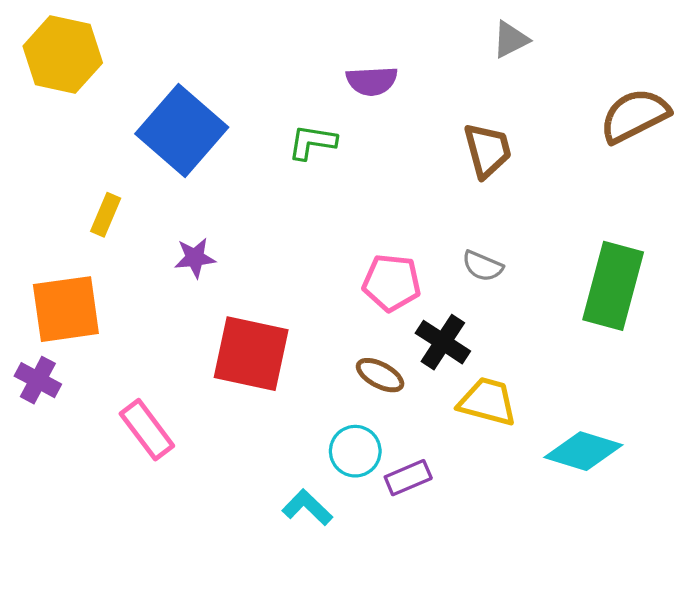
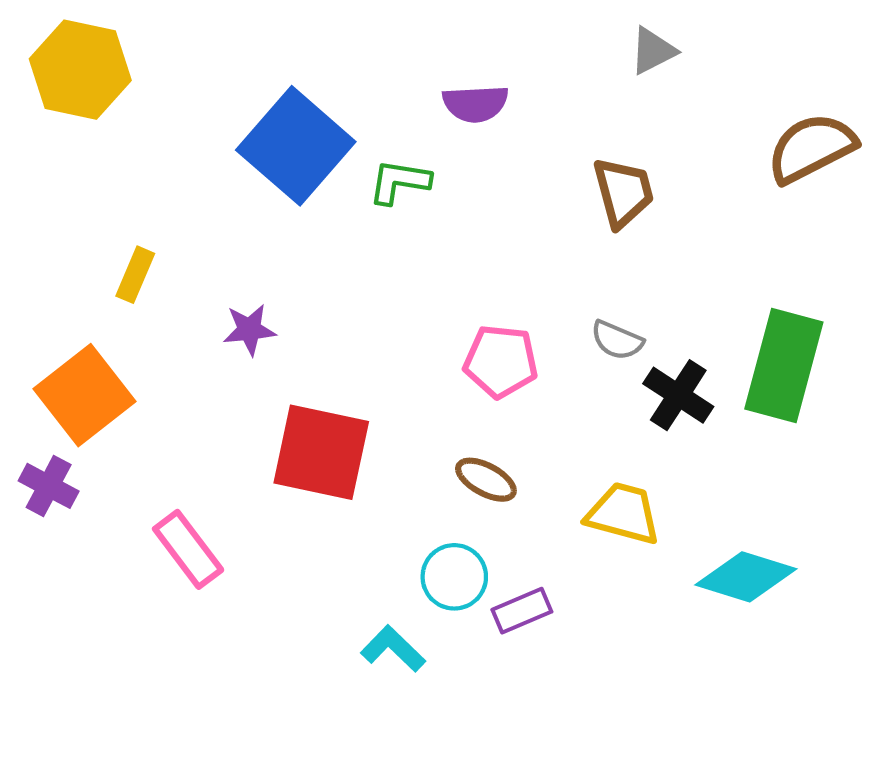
blue square: (182, 130) -> (296, 146), moved
orange square: (66, 309) -> (85, 395), turned -30
black cross: (443, 342) -> (678, 395), moved

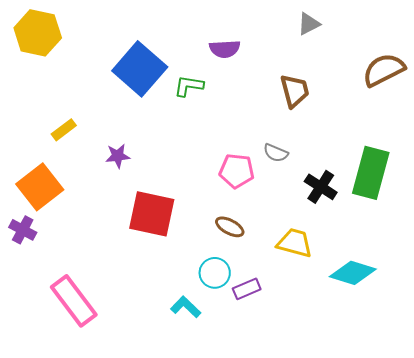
yellow rectangle: (135, 275) -> (64, 130), turned 30
gray semicircle: (617, 340) -> (276, 153), moved
pink rectangle: (188, 549) -> (74, 301), moved, size x1.4

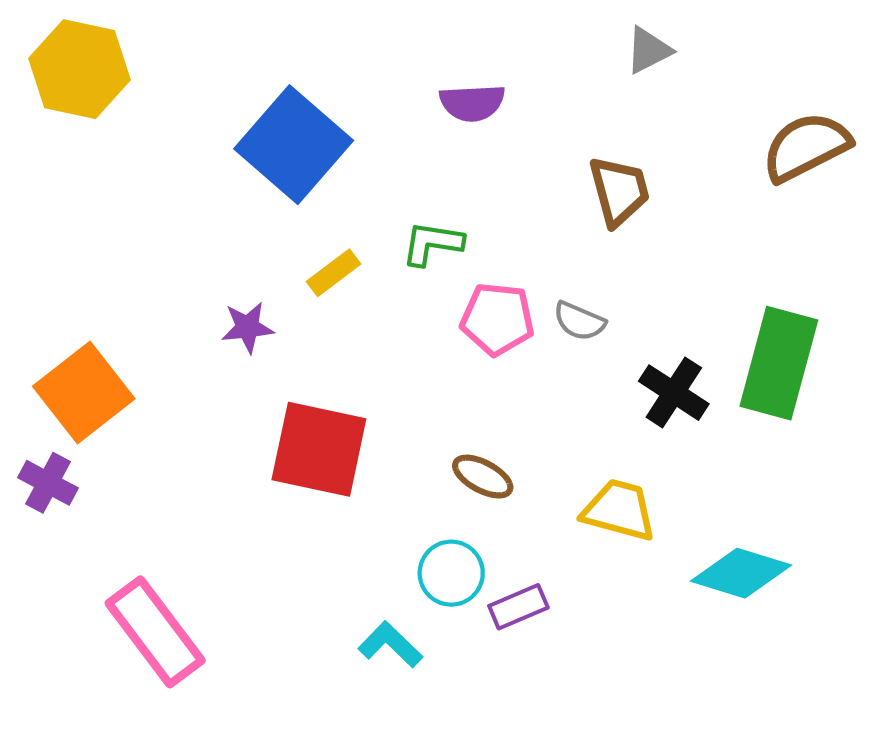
green L-shape: (189, 86) -> (432, 243), moved
yellow rectangle: (64, 130) -> (334, 273), moved
pink pentagon: (237, 171) -> (497, 319), moved

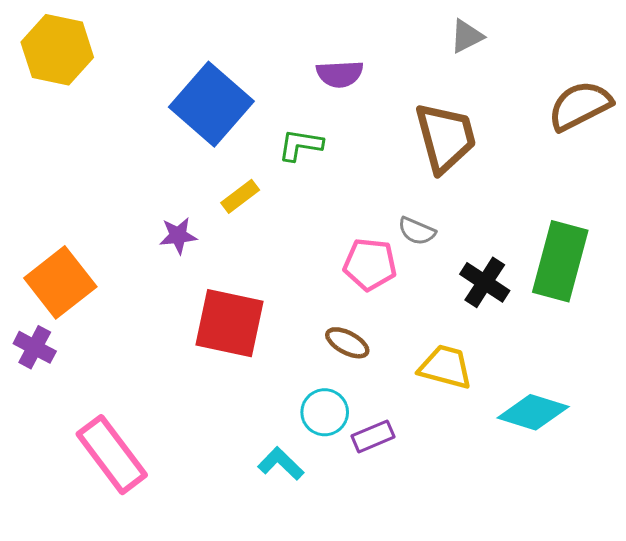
brown trapezoid: (619, 191) -> (445, 137), size x1.4
green L-shape: (432, 243) -> (300, 145), moved
pink pentagon: (497, 319) -> (370, 264), moved

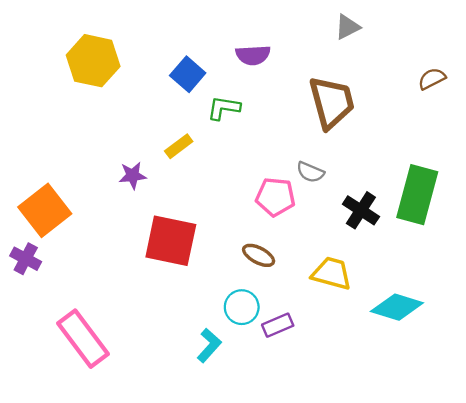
yellow hexagon: (57, 50) -> (93, 61), moved
blue square: (211, 104) -> (188, 74), moved, size x0.6
brown semicircle: (580, 106) -> (432, 79), size x0.6
cyan L-shape: (281, 464) -> (209, 345), turned 88

